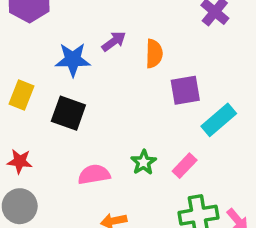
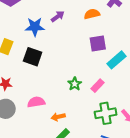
orange semicircle: (154, 54) -> (92, 14), moved, turned -105
pink semicircle: (94, 174) -> (36, 102), moved

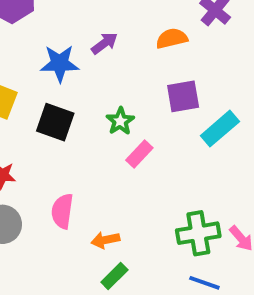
green star: (75, 84) -> (120, 121), moved
pink rectangle: (98, 86) -> (139, 154), moved
pink semicircle: (36, 102) -> (62, 211), turned -72

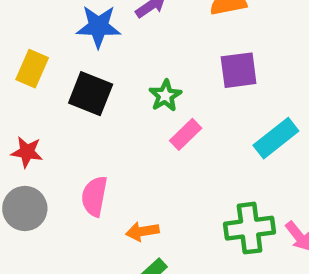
cyan rectangle: (220, 129) -> (276, 138), moved

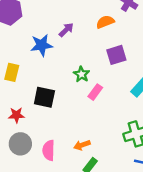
black square: (91, 94) -> (44, 97), moved
pink semicircle: (94, 196) -> (49, 150), moved

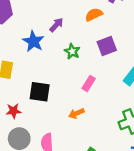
blue star: (42, 45) -> (33, 41), turned -30
green star: (81, 74) -> (72, 51), moved
orange arrow: (82, 145) -> (76, 113), moved

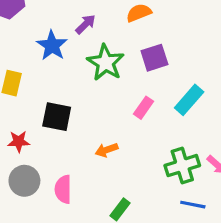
green star: (72, 51) -> (106, 63), size x1.6
pink rectangle: (89, 83) -> (143, 108), moved

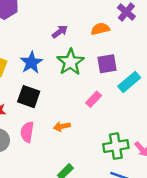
blue star: (52, 45) -> (31, 62), moved
cyan rectangle: (189, 100) -> (129, 82), moved
pink semicircle: (63, 189) -> (27, 132), moved

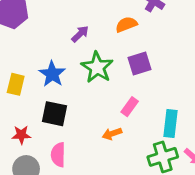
cyan rectangle: (129, 82) -> (170, 124), moved, turned -35
orange arrow: (62, 126) -> (112, 134), moved

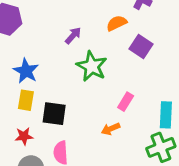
purple square: (140, 63) -> (141, 46), moved, turned -35
blue star: (52, 74) -> (26, 71), moved
yellow rectangle: (16, 84) -> (26, 100), moved

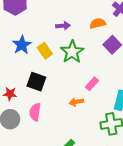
purple arrow: (73, 36) -> (63, 26), turned 32
yellow rectangle: (26, 100) -> (45, 51), moved, turned -56

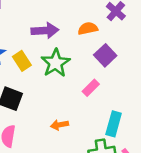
purple arrow: (63, 26) -> (45, 31), size x1.5
pink rectangle: (92, 84) -> (91, 88), moved

